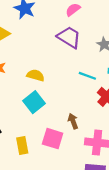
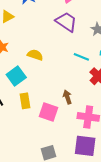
cyan square: (34, 102) -> (16, 76), moved
yellow rectangle: (22, 146) -> (25, 101), moved

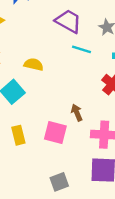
cyan line: (81, 57) -> (82, 49), moved
yellow rectangle: (25, 101) -> (18, 135), moved

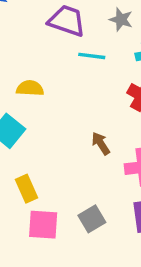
pink square: (55, 133) -> (43, 225), moved
gray square: (59, 182) -> (92, 219), moved

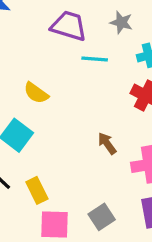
yellow semicircle: (30, 88) -> (36, 93), turned -145

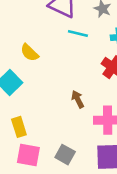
gray square: (102, 217) -> (65, 155), turned -36

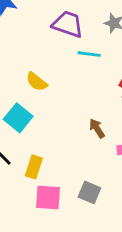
yellow rectangle: (19, 127) -> (34, 167), turned 42

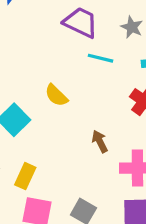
yellow semicircle: (37, 82) -> (56, 95), moved

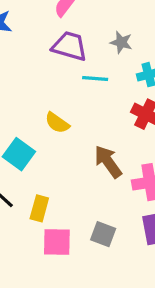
brown arrow: (100, 141) -> (108, 162), size x1.5

